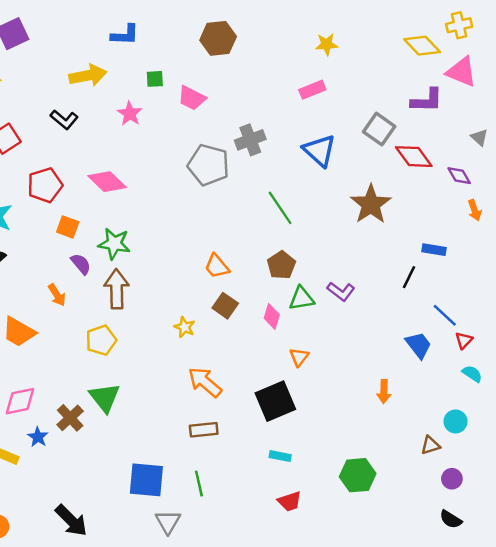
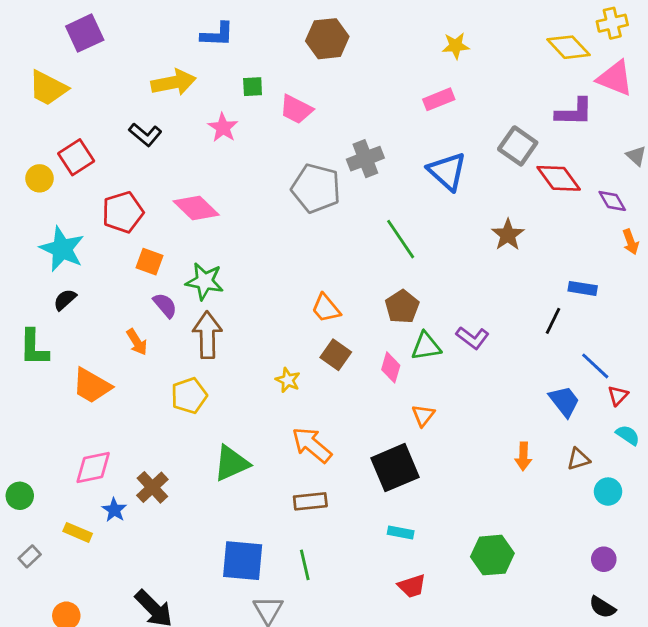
brown star: (371, 204) -> (508, 235), size x0.7
green triangle: (105, 398) -> (231, 463), moved, turned 44
brown triangle: (430, 445) -> (578, 459), moved

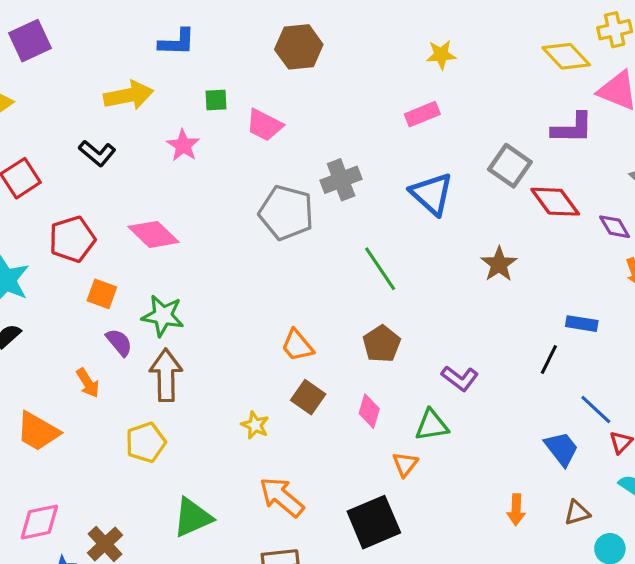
green triangle: (426, 346) -> (432, 425), moved

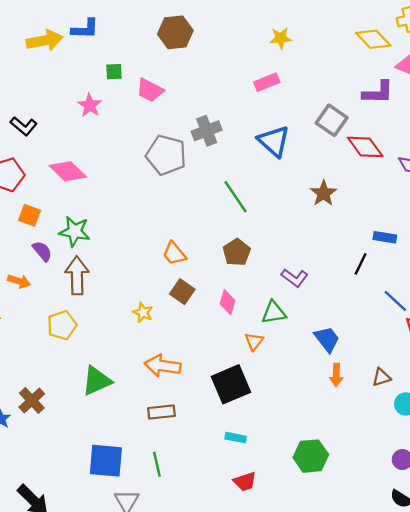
yellow arrow: (128, 95) -> (45, 40), moved
black L-shape: (97, 153) -> (24, 126), moved
orange arrow: (88, 383) -> (19, 281), turned -40
blue trapezoid: (561, 449) -> (327, 339), moved
orange arrow: (282, 497) -> (163, 366), turned -32

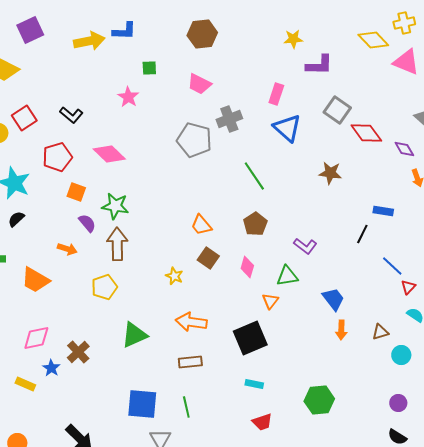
pink rectangle: (267, 82) -> (276, 94), moved, turned -50
pink trapezoid: (150, 90) -> (199, 84), moved
purple L-shape: (378, 93) -> (319, 65), moved
brown star: (324, 193) -> (330, 173), turned -30

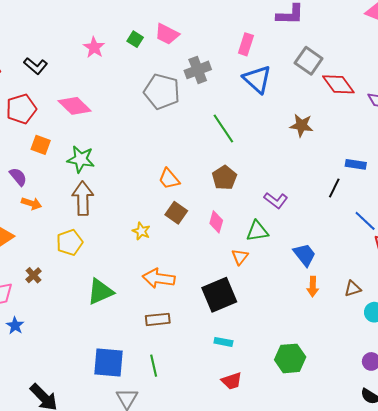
green square: (149, 68) -> (135, 39), moved, turned 35
purple semicircle: (87, 223) -> (18, 177), moved
brown cross: (78, 352) -> (34, 275), moved, size x0.7

